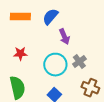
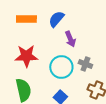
red star: (20, 54) -> (26, 56), size x1.6
gray cross: (79, 62) -> (85, 64), turned -32

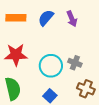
purple arrow: (70, 39) -> (72, 19), moved

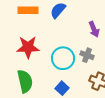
purple arrow: (72, 19) -> (94, 29), moved

